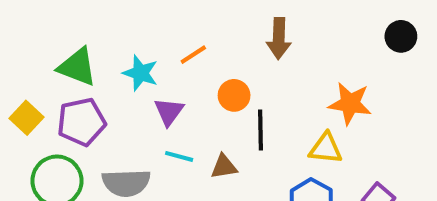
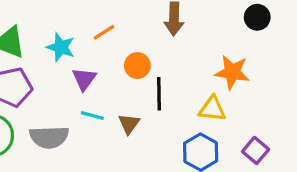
black circle: (401, 36) -> (257, 17), moved
brown triangle: (224, 167) -> (129, 124), turned -45

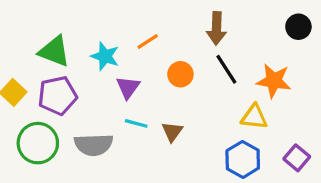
black line: (159, 94) -> (226, 69), moved, turned -32

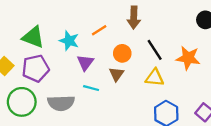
brown arrow: (216, 28) -> (134, 18), moved
yellow triangle: (254, 117) -> (155, 78), moved
brown triangle: (172, 132) -> (116, 74), moved

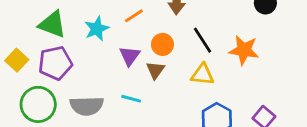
cyan star: (69, 41) -> (97, 29), turned 30
purple triangle: (85, 63) -> (130, 56), moved
cyan line: (91, 88) -> (131, 99), moved

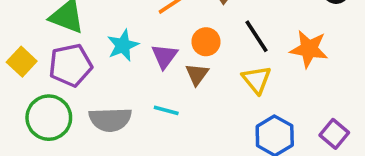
cyan star: (97, 29) -> (123, 45), moved
yellow triangle: (203, 74) -> (257, 80), turned 45

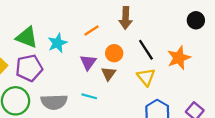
cyan star: (123, 45) -> (57, 43), moved
orange star: (309, 49) -> (179, 58), turned -30

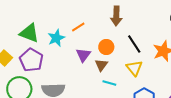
orange line: (91, 31) -> (78, 27), moved
purple pentagon: (29, 68) -> (31, 60), turned -30
cyan line: (89, 96) -> (109, 83), moved

